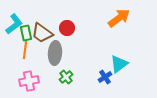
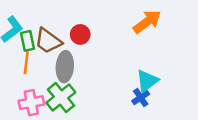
green cross: (66, 77) -> (61, 97), moved, size x1.6
blue cross: (105, 77) -> (141, 97), moved

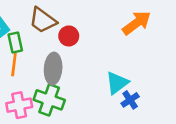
brown trapezoid: (48, 41) -> (43, 20), moved
cyan triangle: (147, 81) -> (117, 83), moved
green cross: (61, 97) -> (49, 100), turned -32

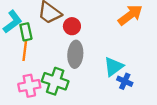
gray ellipse: (53, 69) -> (75, 54), moved
blue cross: (130, 100) -> (125, 81), turned -32

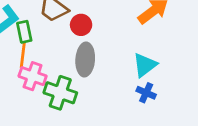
cyan triangle: (113, 67) -> (145, 65), moved
pink cross: (29, 86) -> (33, 76), moved, turned 30

